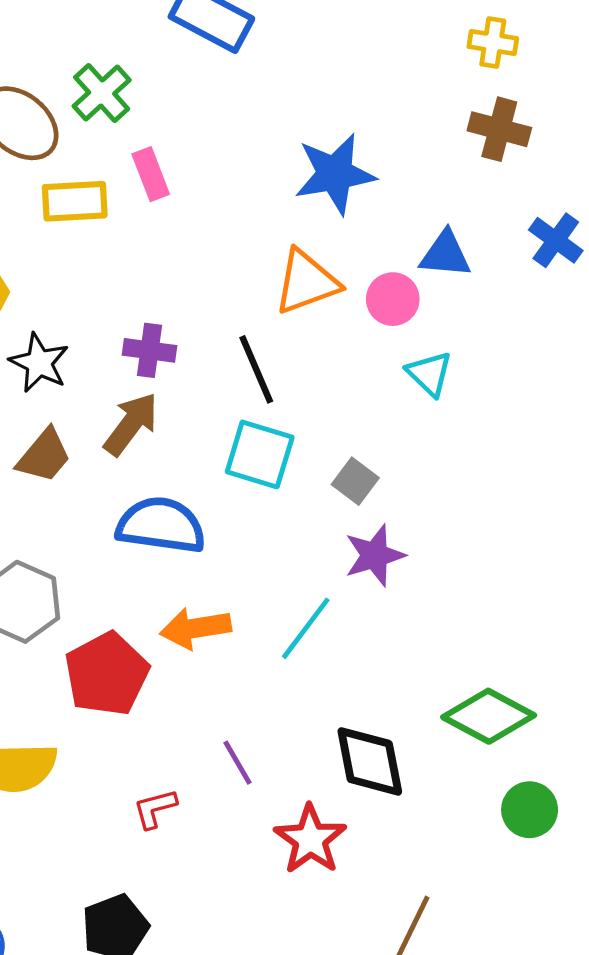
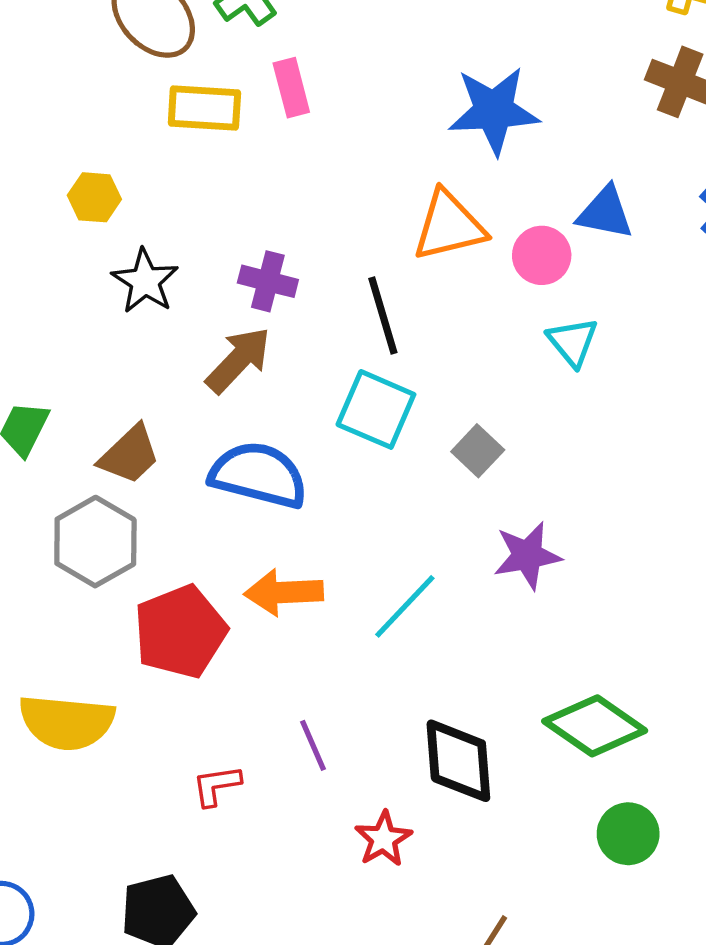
brown trapezoid: (44, 456) -> (130, 455), moved
purple star: (375, 555) -> (527, 556), moved
red star: (310, 839) -> (383, 839), size x0.7

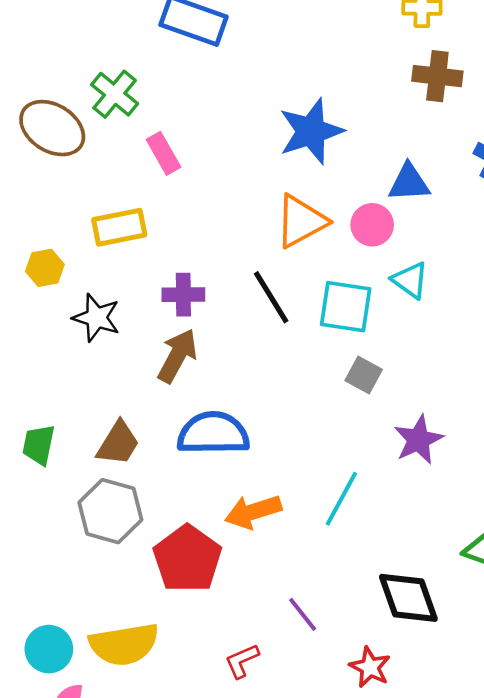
yellow rectangle: (204, 108) -> (119, 227), moved
cyan square: (376, 409) -> (346, 307), moved

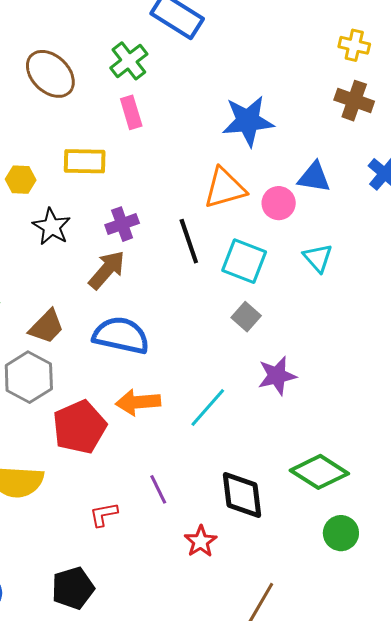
green cross: (115, 94) -> (129, 61), moved
cyan triangle: (410, 280) -> (318, 258), moved
purple cross: (183, 295) -> (122, 224), turned -32

